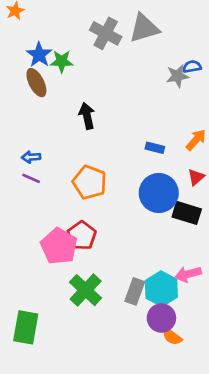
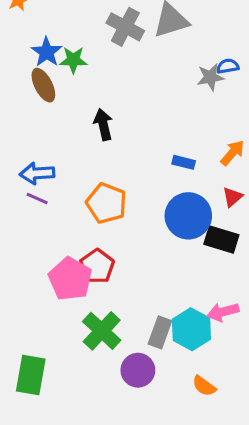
blue arrow: (31, 157) -> (37, 173), size x1.5
purple circle: (161, 318) -> (138, 370), moved

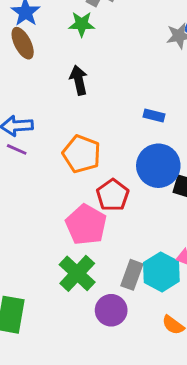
green star: (73, 60) -> (82, 24), moved
red pentagon: (97, 266) -> (113, 195), moved
pink pentagon: (70, 279) -> (86, 225), moved

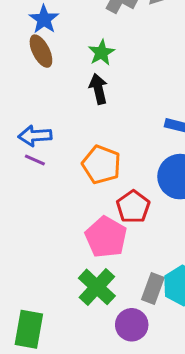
green star: (82, 24) -> (101, 53), moved, turned -30

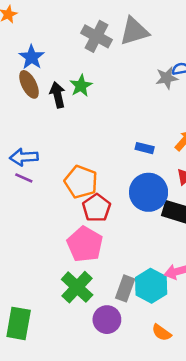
black arrow: (98, 89) -> (58, 95), moved
red pentagon: (133, 207) -> (97, 208), moved

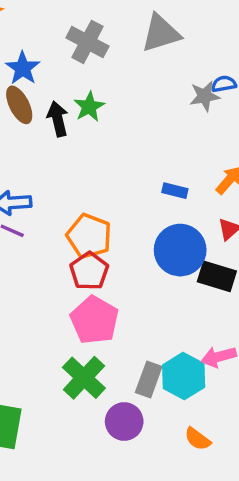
gray cross: (97, 36) -> (87, 42), moved
red pentagon: (97, 208) -> (89, 271), moved

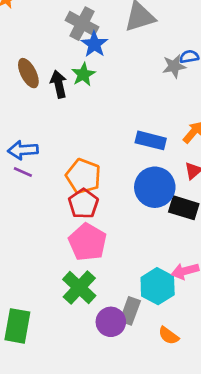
blue star: (23, 68) -> (94, 44), moved
blue rectangle: (175, 191) -> (151, 140), size x1.5
gray rectangle: (149, 380) -> (130, 311), moved

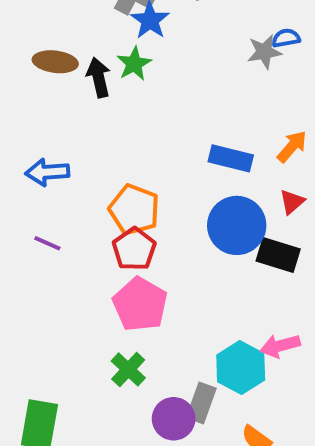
brown ellipse: (28, 73) -> (55, 62), turned -56
purple line: (23, 172) -> (47, 243), moved
green cross: (79, 287) -> (128, 369), size x0.7

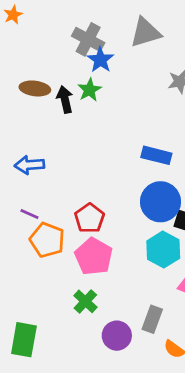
orange pentagon: (134, 210) -> (47, 240), moved
cyan hexagon: (241, 367) -> (163, 250), moved
gray rectangle: (201, 403) -> (152, 319), moved

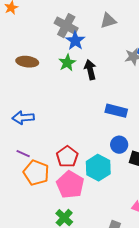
gray triangle: (145, 32) -> (108, 21), size x0.7
black arrow: (65, 99) -> (90, 70), moved
blue circle: (160, 202) -> (119, 145), size x0.6
cyan hexagon: (163, 250) -> (98, 168), moved

